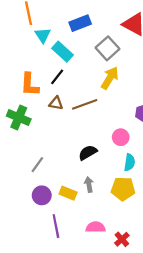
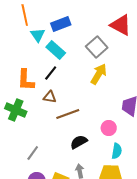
blue rectangle: (80, 23) -> (61, 24), moved
brown line: (85, 104) -> (68, 114), moved

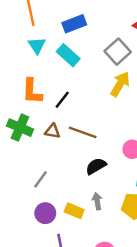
cyan triangle: (38, 35) -> (37, 46), moved
black line: (51, 73) -> (62, 100), moved
brown triangle: (50, 97) -> (53, 131), moved
brown line: (68, 114) -> (83, 132), turned 40

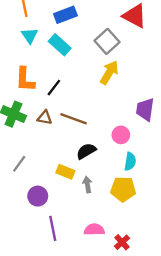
gray line: (40, 179) -> (19, 164), moved
yellow rectangle: (74, 211) -> (65, 172), moved

